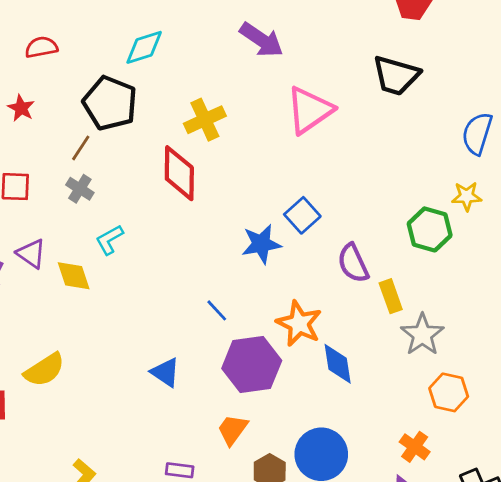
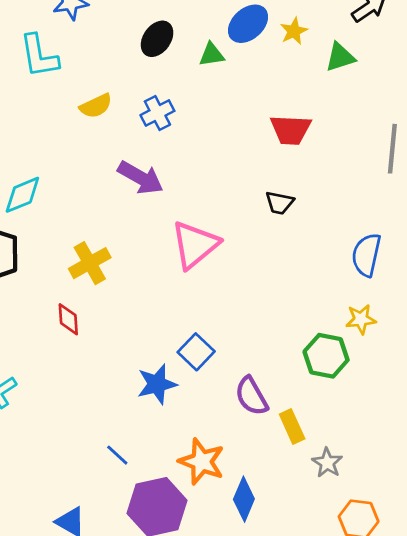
black trapezoid: (396, 75) -> (279, 203), size x0.6
red diamond: (179, 173) -> (68, 319), size x0.6
gray star: (422, 335) -> (327, 463), size x0.7
blue diamond: (338, 364) -> (244, 499), turned 36

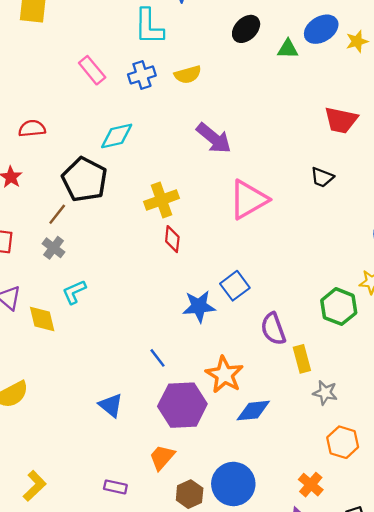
blue cross: (157, 113) -> (142, 75), moved
red diamond: (68, 319) -> (172, 239), moved
gray star: (327, 463) -> (325, 393), turned -30
blue diamond: (244, 499) -> (253, 411), turned 52

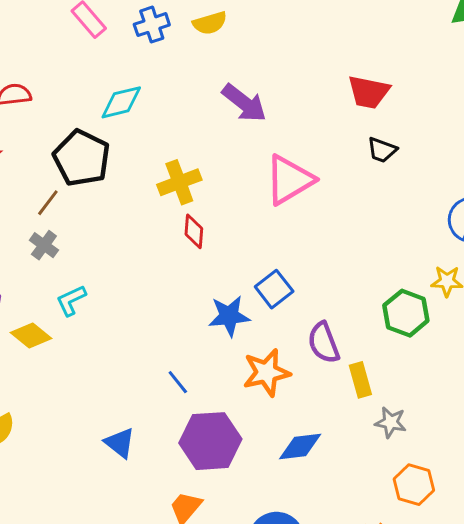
red trapezoid: (341, 120) -> (369, 92), moved
yellow diamond: (42, 319) -> (31, 335), turned -36
orange star: (224, 375) -> (266, 373), moved, turned 30

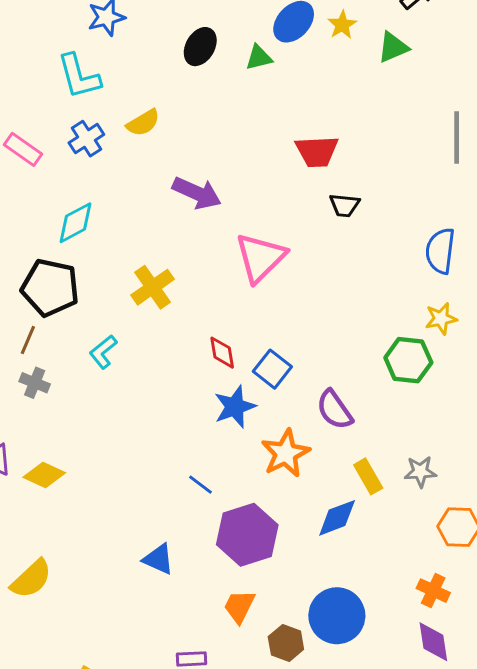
red diamond: (194, 231) -> (222, 353), moved
cyan L-shape: (71, 300) -> (103, 352), moved
yellow rectangle: (360, 380) -> (368, 476), moved

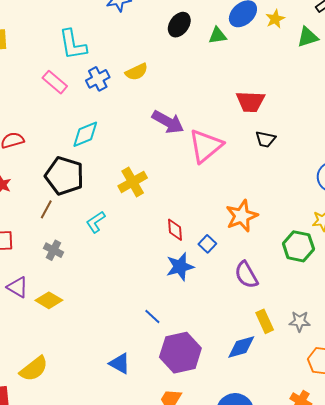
cyan L-shape: (79, 76) -> (73, 45), moved
pink triangle: (260, 258) -> (206, 146), moved
blue square: (272, 369) -> (207, 244), size x0.7
gray cross: (35, 383) -> (53, 250), moved
orange star: (286, 453) -> (242, 216), moved

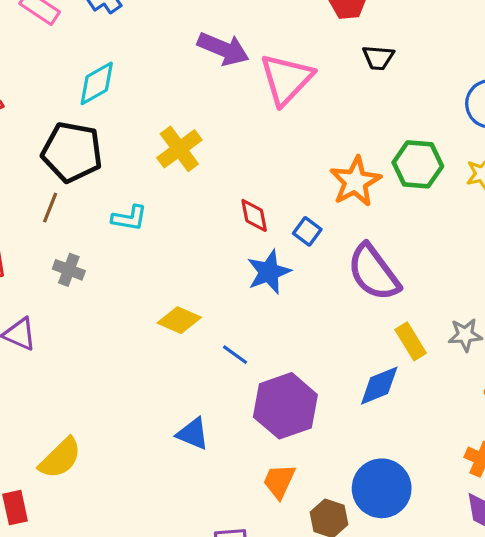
cyan L-shape: (96, 222) -> (129, 218), turned -130
green hexagon: (298, 246) -> (418, 164), moved
purple semicircle: (246, 275) -> (374, 272), size x1.4
yellow diamond: (49, 300) -> (179, 320), moved

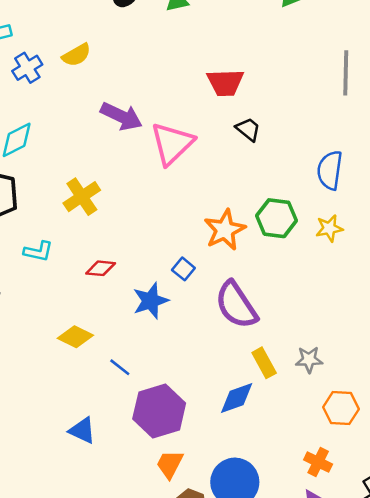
black trapezoid: (378, 58) -> (248, 129), turned -148
red diamond: (254, 215) -> (101, 268), moved, turned -76
orange trapezoid: (279, 481) -> (170, 464), moved

